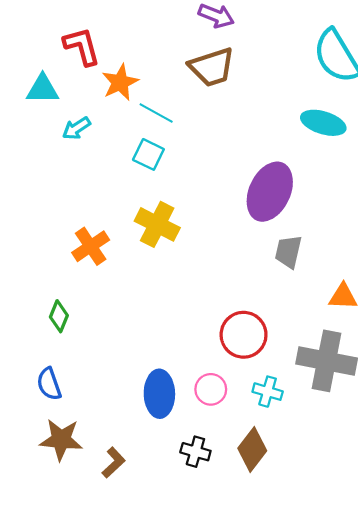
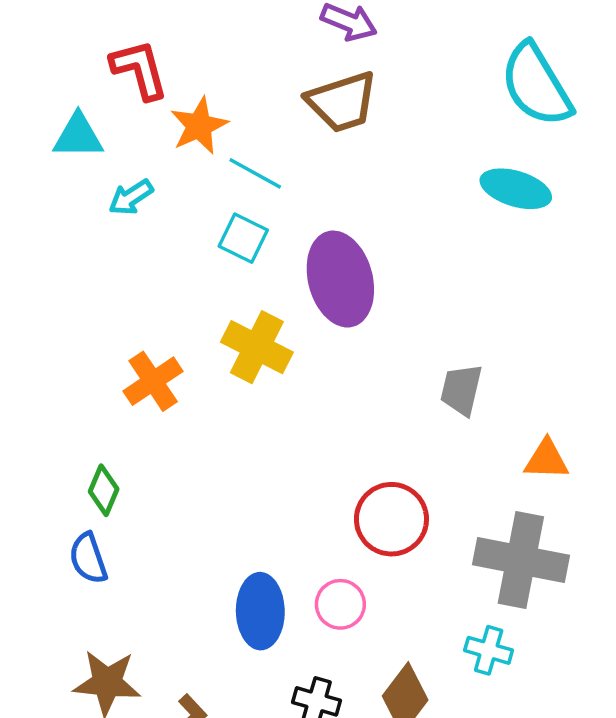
purple ellipse: (270, 192) -> (340, 279), moved, turned -40
blue semicircle: (49, 384) -> (88, 558), moved
cyan cross: (268, 392) -> (489, 650), moved

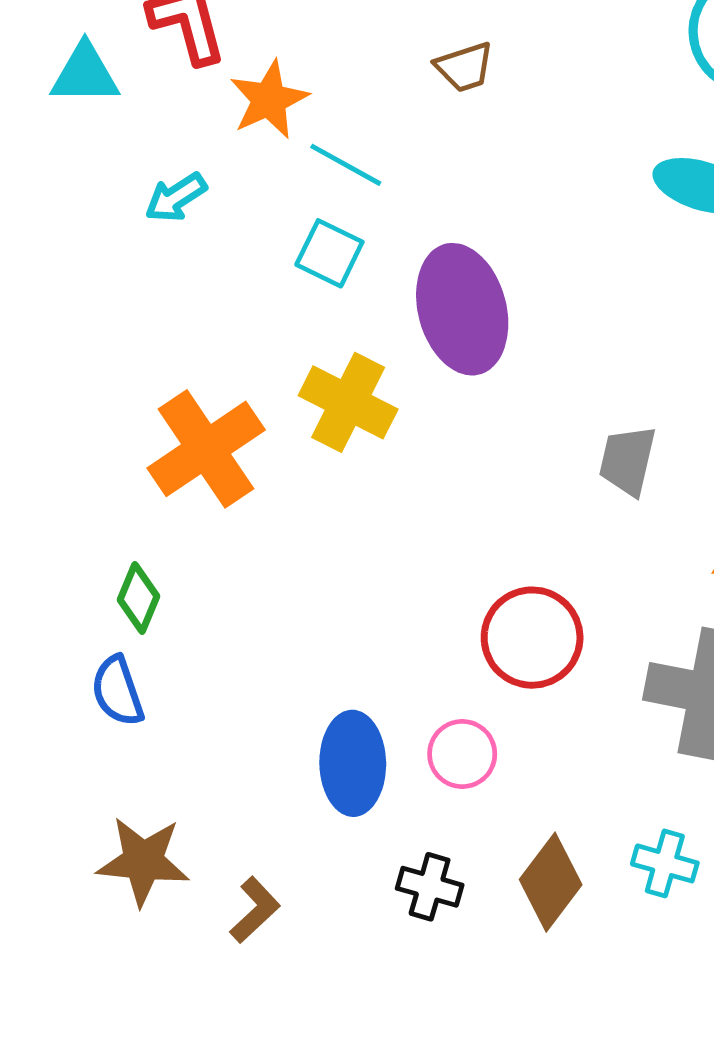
brown trapezoid: (342, 102) -> (465, 67), size x0.6
cyan triangle: (78, 136) -> (85, 74), moved
orange cross: (153, 381) -> (206, 449), size x1.4
cyan cross: (489, 650) -> (665, 863), moved

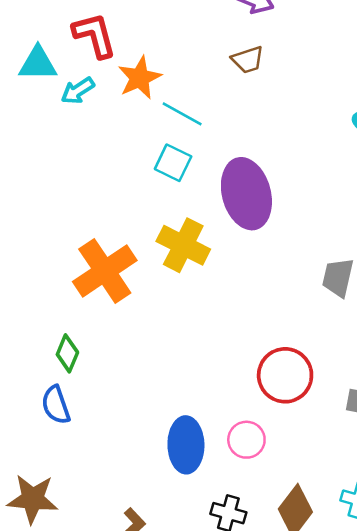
cyan arrow: (176, 197) -> (78, 91), moved
brown star: (143, 861) -> (33, 499), moved

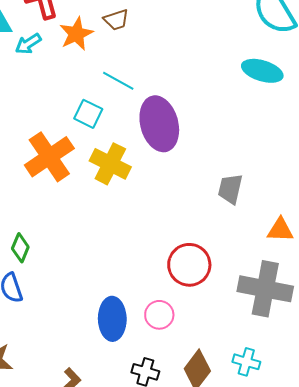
brown trapezoid: (248, 60) -> (116, 20), moved
cyan line: (182, 114) -> (118, 81), moved
cyan square: (173, 163) -> (88, 114), moved
orange cross: (105, 271) -> (49, 157), moved

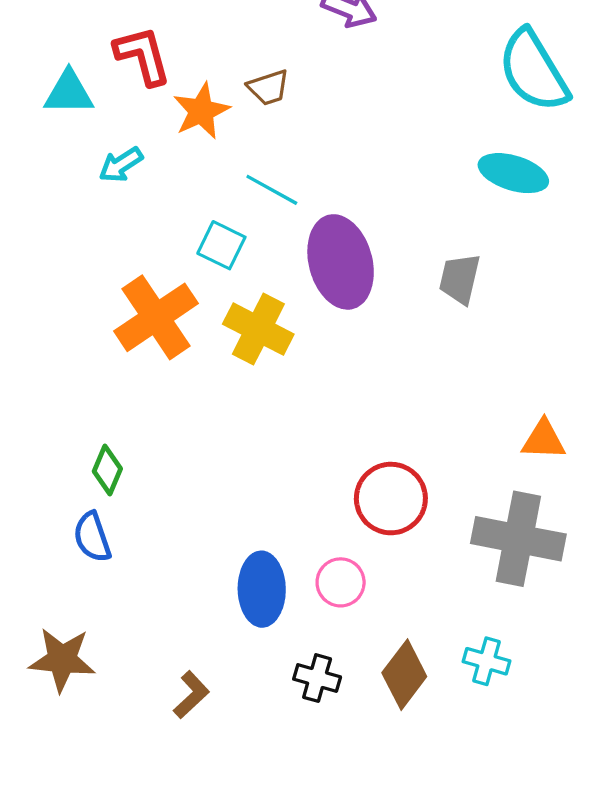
cyan arrow: (28, 44) -> (121, 165), moved
gray trapezoid: (230, 189) -> (460, 279), moved

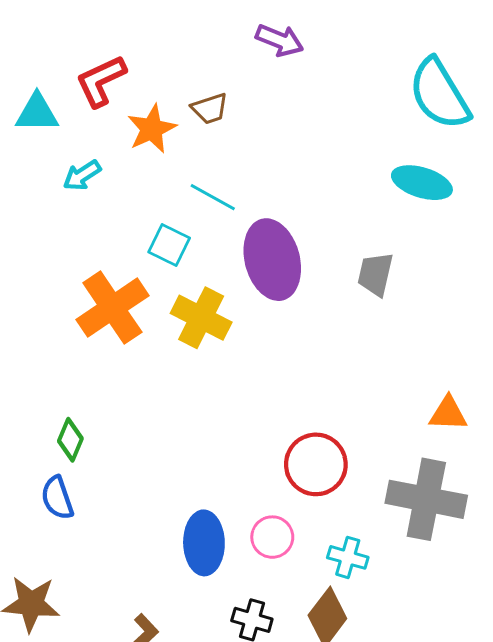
red L-shape: (143, 56) -> (101, 81), turned -100
cyan cross: (486, 661) -> (348, 557), moved

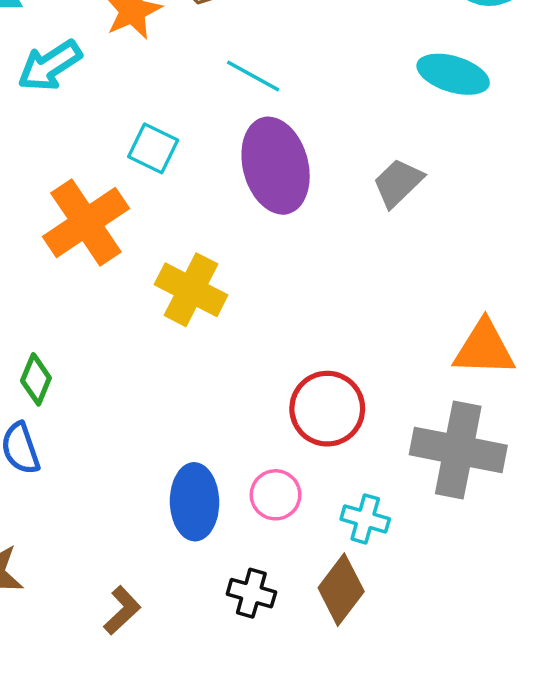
cyan arrow: (82, 175) -> (50, 66), size x1.4
cyan line: (213, 197) -> (253, 76), moved
gray trapezoid: (375, 274) -> (398, 183), turned 33
yellow cross: (201, 318) -> (191, 290), moved
orange triangle: (448, 414) -> (484, 348), size x1.4

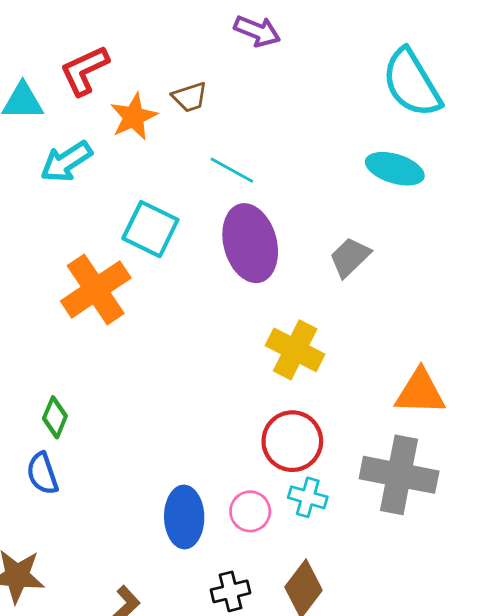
cyan square: (153, 148) -> (150, 229), size x1.4
yellow cross: (191, 290) -> (295, 350), moved
cyan cross: (365, 519) -> (308, 497), moved
black cross: (251, 593) -> (231, 591), turned -30

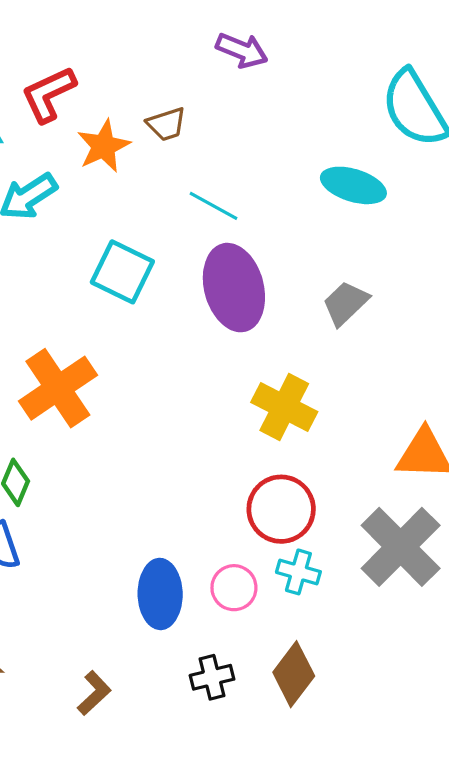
cyan ellipse: (395, 169) -> (353, 185), moved
orange cross: (96, 289) -> (58, 388), moved
gray cross: (399, 475) -> (401, 547), turned 34

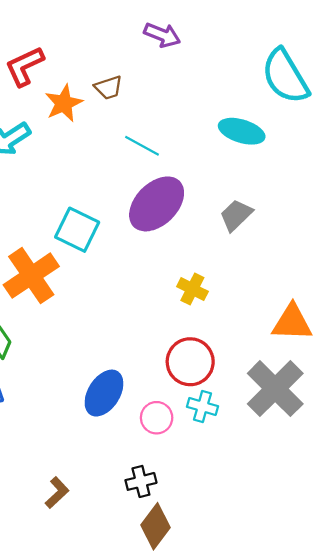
cyan square: (122, 272) -> (77, 230), moved
purple ellipse: (234, 288) -> (157, 204), turned 60
yellow cross: (284, 407) -> (192, 289), size x0.7
blue ellipse: (160, 594) -> (104, 393), moved, turned 33
brown diamond: (294, 674) -> (155, 526), moved

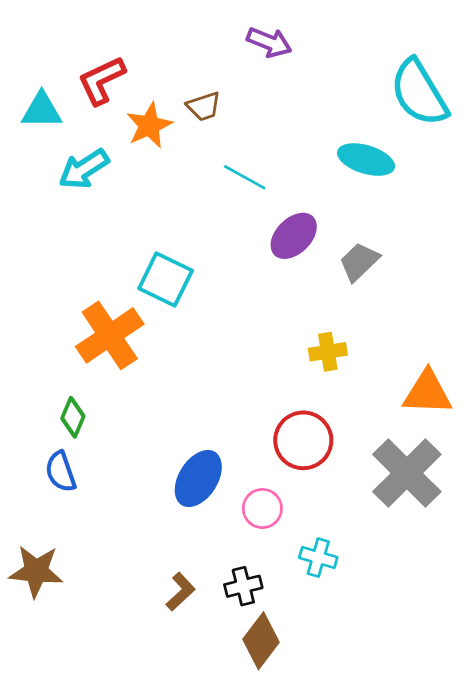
purple ellipse: (157, 204) -> (294, 236), moved, size x0.7
yellow cross: (192, 289) -> (328, 352), moved, turned -36
cyan cross: (202, 407) -> (318, 558), moved
brown L-shape: (57, 493) -> (181, 592), moved

